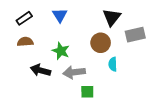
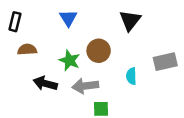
black rectangle: (24, 18) -> (15, 22), moved, turned -42
gray rectangle: (135, 35) -> (165, 62), moved
brown circle: (101, 43) -> (99, 51), moved

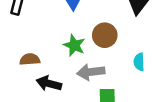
brown semicircle: (27, 50) -> (30, 59), moved
black arrow: (45, 83) -> (49, 83), moved

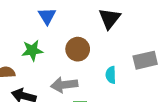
green star: (74, 45) -> (32, 50), moved, turned -30

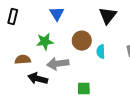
cyan semicircle: (111, 75) -> (101, 52), moved
gray arrow: (64, 85) -> (58, 64), moved

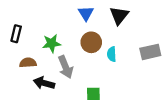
blue triangle: (57, 14) -> (86, 13), moved
black rectangle: (13, 17) -> (16, 34), moved
gray arrow: (58, 64) -> (65, 67), turned -105

